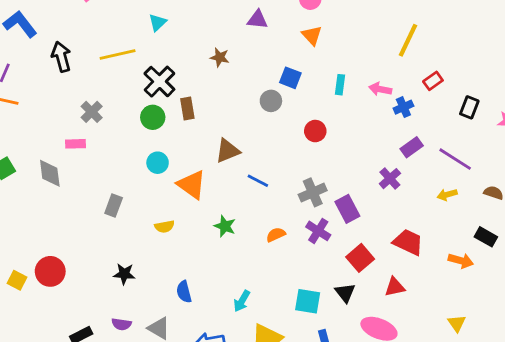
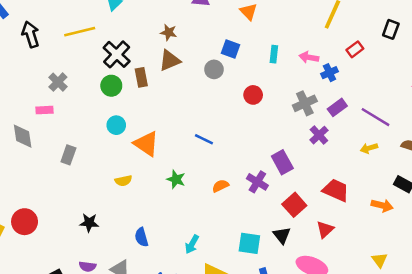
black rectangle: (469, 107) -> (391, 29), moved
brown triangle: (228, 151) -> (170, 61), moved
gray cross: (313, 192) -> (305, 103), moved
gray rectangle: (114, 205) -> (68, 155), moved
red triangle: (395, 287) -> (325, 229), turned -30

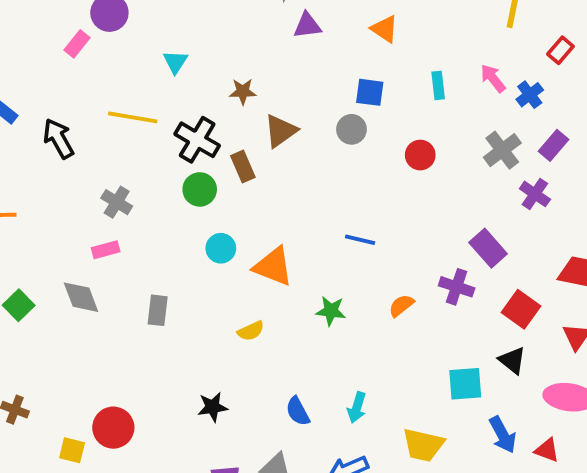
yellow line: (80, 32) -> (133, 117), turned 36
brown star: (169, 32) -> (243, 92), moved
pink arrow: (309, 57) -> (493, 78), turned 54
cyan arrow: (192, 244) -> (357, 407), moved

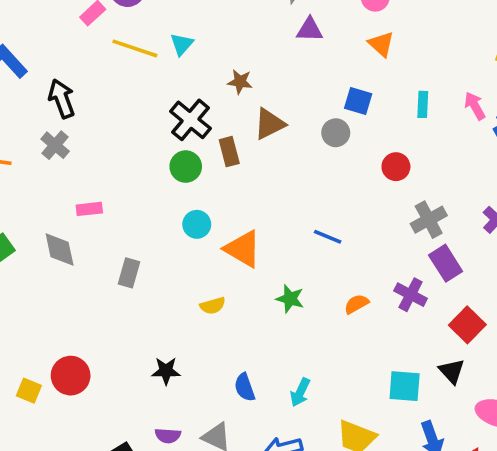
yellow line: (133, 117) -> (135, 48), moved
gray cross: (502, 150) -> (429, 220), moved
gray cross: (117, 202) -> (55, 145), moved

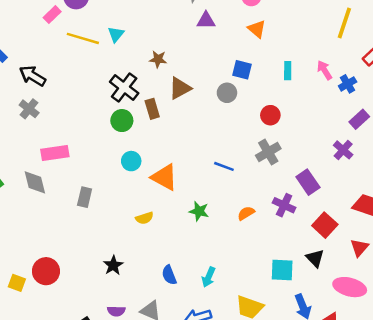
black arrow: (62, 99) -> (32, 76), turned -36
pink rectangle: (89, 209) -> (55, 153), size x1.5
gray cross: (429, 220) -> (268, 152), moved
black star: (166, 371) -> (113, 265), turned -30

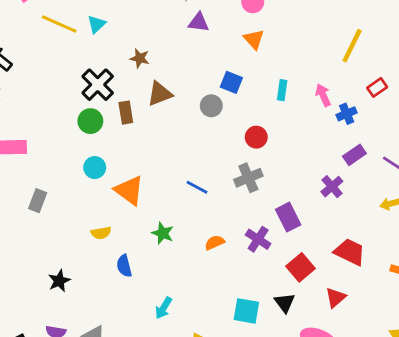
blue semicircle: (169, 275) -> (124, 266), moved

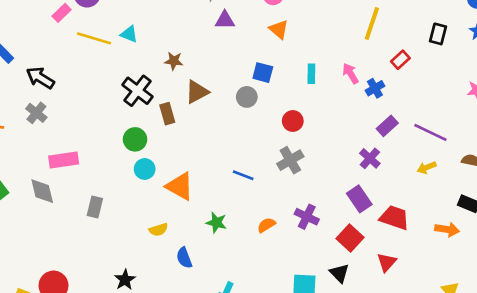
cyan triangle: (97, 24) -> (129, 34), turned -48
green circle: (90, 121) -> (135, 139), moved
purple rectangle: (288, 217) -> (359, 199), moved

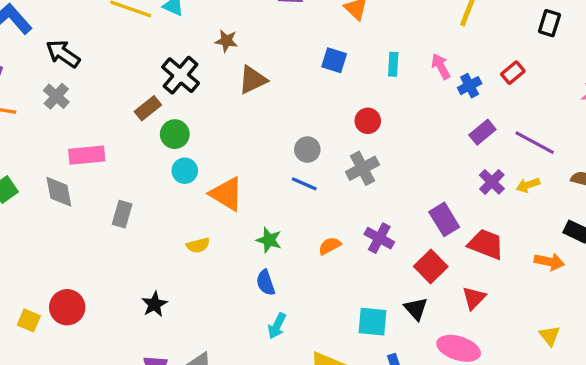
red rectangle: (400, 60) -> (513, 73), moved
gray circle: (247, 97) -> (307, 150), moved
brown rectangle: (167, 114) -> (148, 108), moved, turned 65
purple cross: (370, 158) -> (492, 182), moved
blue semicircle: (184, 258) -> (266, 283), moved

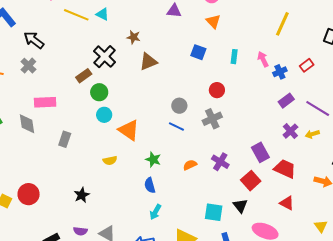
red triangle: (474, 298) -> (287, 203), moved, turned -49

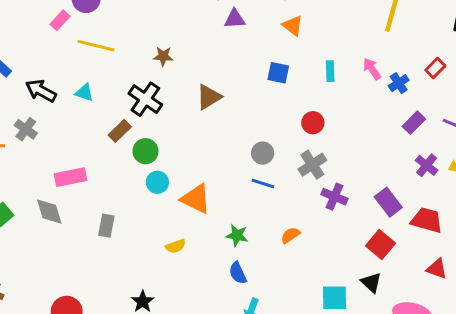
cyan triangle: (102, 14) -> (84, 93), moved
brown star: (133, 37) -> (163, 56), moved
gray cross: (28, 66) -> (26, 129), moved
purple cross: (220, 162) -> (334, 197), moved

